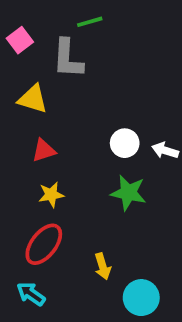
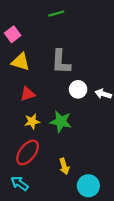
pink square: (20, 40) -> (13, 34), moved
gray L-shape: (68, 59) -> (61, 62), moved
green star: (128, 193) -> (61, 121), moved

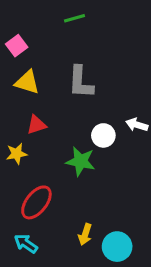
white circle: (78, 89) -> (103, 135), moved
yellow star: (32, 121) -> (17, 154), moved
yellow arrow: (64, 166) -> (85, 234), moved, turned 35

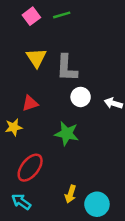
pink square: (17, 46) -> (31, 16), moved
yellow triangle: (27, 82) -> (36, 58), moved, turned 40
white circle: (103, 135) -> (81, 97), moved

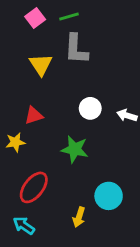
gray L-shape: (67, 68) -> (76, 49), moved
cyan circle: (97, 204) -> (109, 196), moved

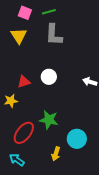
pink square: (35, 18) -> (25, 13), turned -32
yellow triangle: (41, 65) -> (19, 36), moved
white circle: (90, 108) -> (49, 77), moved
green star: (75, 149) -> (49, 120), moved

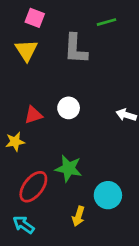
green line: (49, 12) -> (107, 22), moved

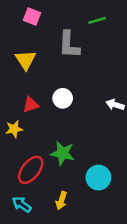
yellow triangle: (26, 50) -> (26, 60), moved
yellow arrow: (78, 216) -> (61, 201), moved

